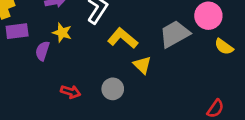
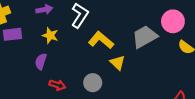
purple semicircle: (42, 51) -> (41, 61), moved

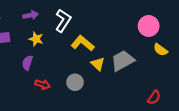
gray trapezoid: (145, 37) -> (123, 61), moved

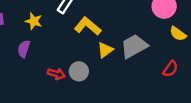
yellow triangle: (98, 64) -> (105, 50), turned 40
red arrow: (43, 84) -> (56, 74), moved
red semicircle: (154, 97) -> (170, 69), moved

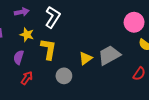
yellow L-shape: (88, 26) -> (48, 49), moved, turned 60
red arrow: (56, 74) -> (27, 78), moved, turned -72

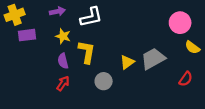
white L-shape: (53, 17) -> (91, 17), turned 45
purple semicircle: (19, 57) -> (63, 61), moved, turned -32

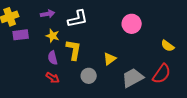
pink circle: (180, 23) -> (132, 24), moved
gray trapezoid: (153, 59) -> (133, 78), moved
red semicircle: (186, 79) -> (162, 74), size x1.5
red arrow: (63, 83) -> (53, 78), turned 88

